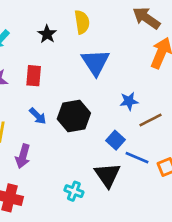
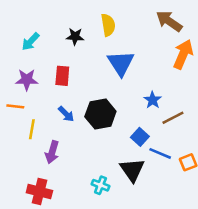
black star: (47, 34) -> (75, 36), turned -30
blue star: (129, 101) -> (153, 100), turned -30

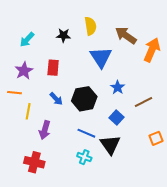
brown arrow: (169, 21) -> (126, 35), moved
purple star: (27, 80) -> (24, 71), turned -30
blue star: (153, 100) -> (118, 87), moved
blue line: (160, 153) -> (86, 133), moved

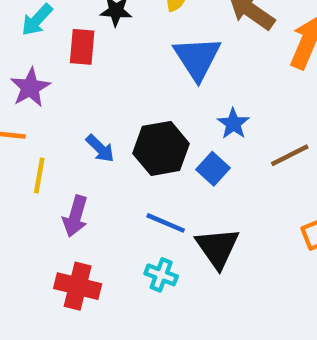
red rectangle: (53, 68) -> (82, 47), moved
blue square: (117, 118) -> (213, 169), moved
red cross: (34, 162) -> (78, 286), moved

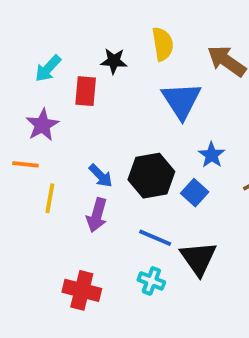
purple arrow: (75, 216) -> (97, 215), moved

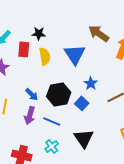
yellow semicircle: (163, 44) -> (45, 56), moved
blue line: (155, 238) -> (52, 121), moved
cyan cross: (151, 281) -> (52, 146), moved, turned 32

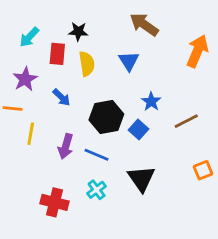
brown arrow: (99, 33) -> (144, 24), moved
blue triangle: (75, 54) -> (129, 61), size x0.7
blue arrow: (32, 94) -> (61, 97), moved

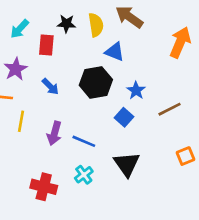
blue triangle: (129, 61) -> (115, 52), turned -35
yellow semicircle: (87, 64) -> (96, 25), moved
black hexagon: (106, 117) -> (96, 82), moved

